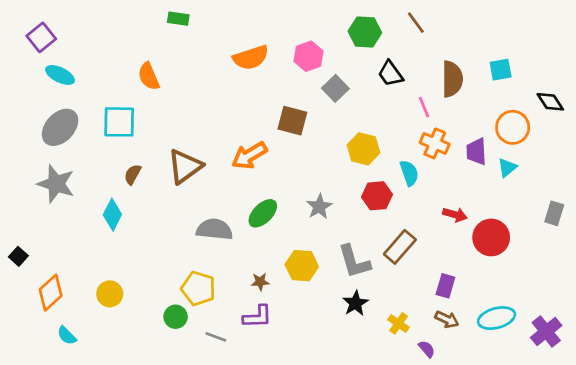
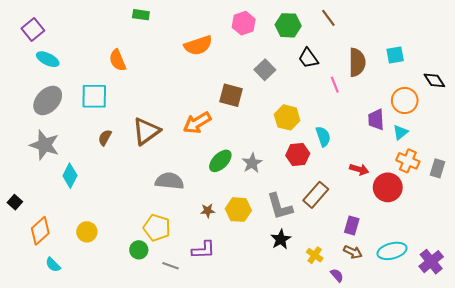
pink hexagon: (308, 56) -> (244, 23), moved
orange cross: (435, 143) -> (408, 161), moved
green ellipse: (263, 213) -> (220, 161), moved
cyan diamond: (112, 215) -> (70, 176), moved
brown star: (260, 282) -> (208, 211), moved

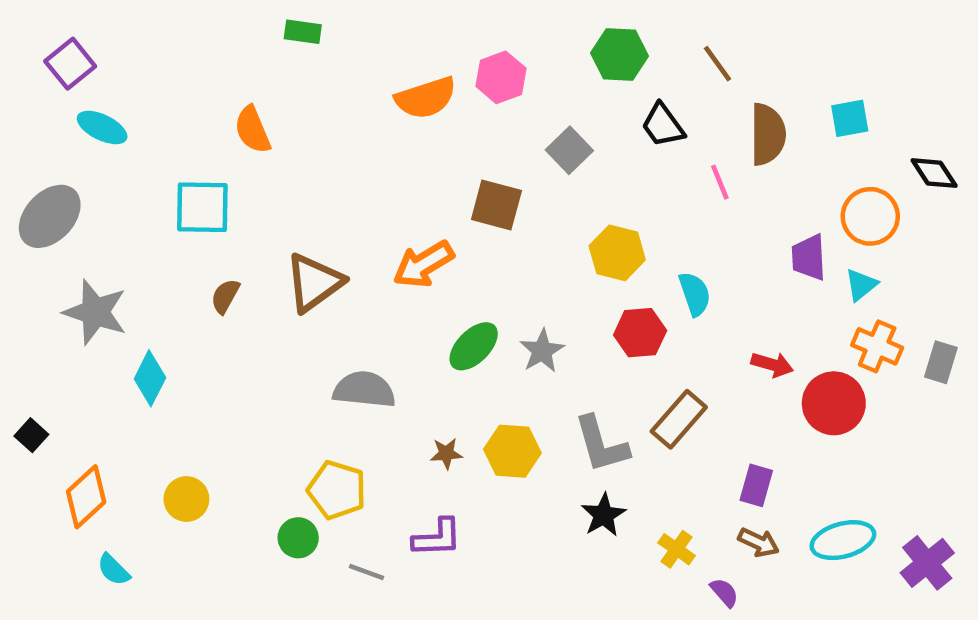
brown line: (328, 18) -> (718, 64), moved
pink hexagon: (244, 23) -> (501, 77), moved
gray ellipse: (48, 100) -> (50, 216), moved

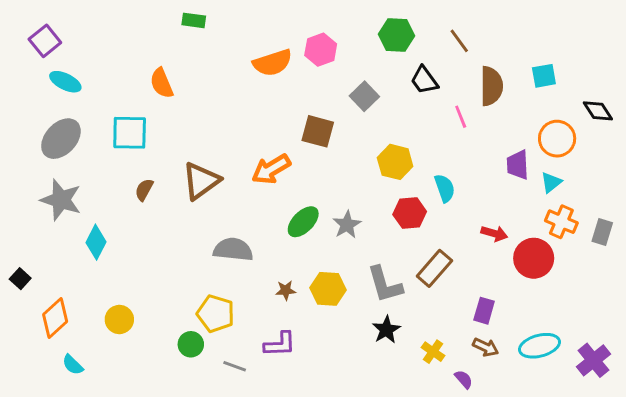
gray ellipse: (50, 216) -> (61, 139), moved

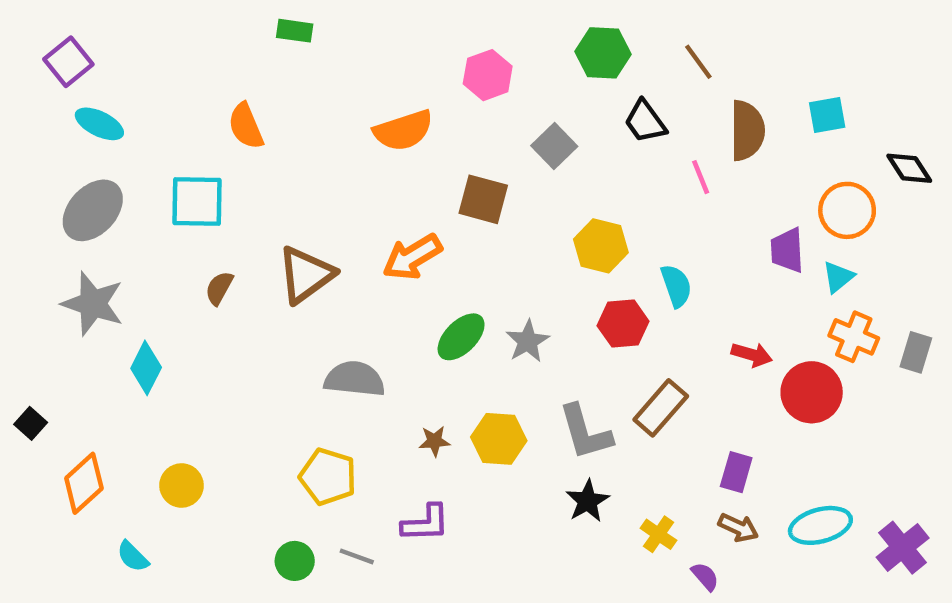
orange semicircle: (273, 63) -> (403, 131), moved
green circle: (191, 344) -> (295, 561), moved
cyan semicircle: (73, 365) -> (133, 556), moved

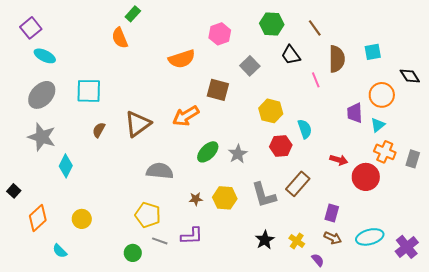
green rectangle: (295, 31) -> (133, 14), turned -56
orange semicircle: (246, 126) -> (120, 38), moved
black star: (588, 501) -> (265, 240), moved
gray line: (357, 556) -> (160, 241), moved

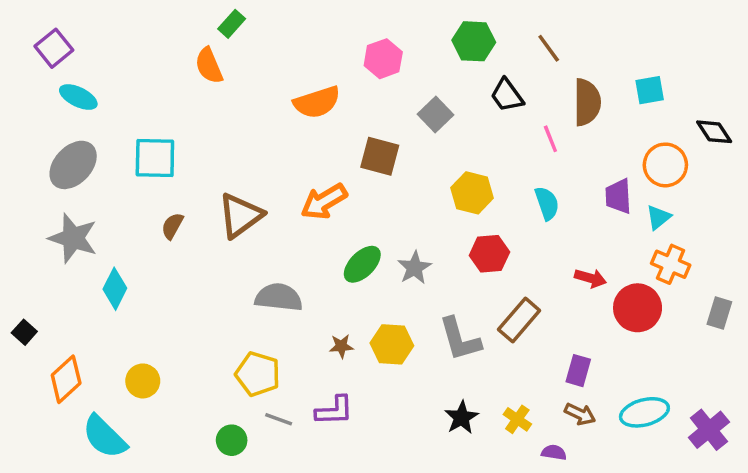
cyan semicircle: (305, 129) -> (547, 203), moved
gray rectangle: (413, 159) -> (719, 313), moved
cyan semicircle: (60, 251) -> (104, 437), size x1.8
purple semicircle: (318, 260) -> (554, 452), turned -40

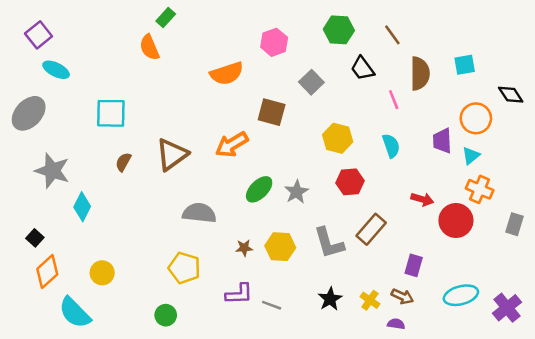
gray ellipse: (73, 165) -> (29, 113), moved
black square: (24, 332) -> (35, 238), moved
brown arrow: (580, 414) -> (402, 296), moved
gray line: (279, 419) -> (272, 305), moved

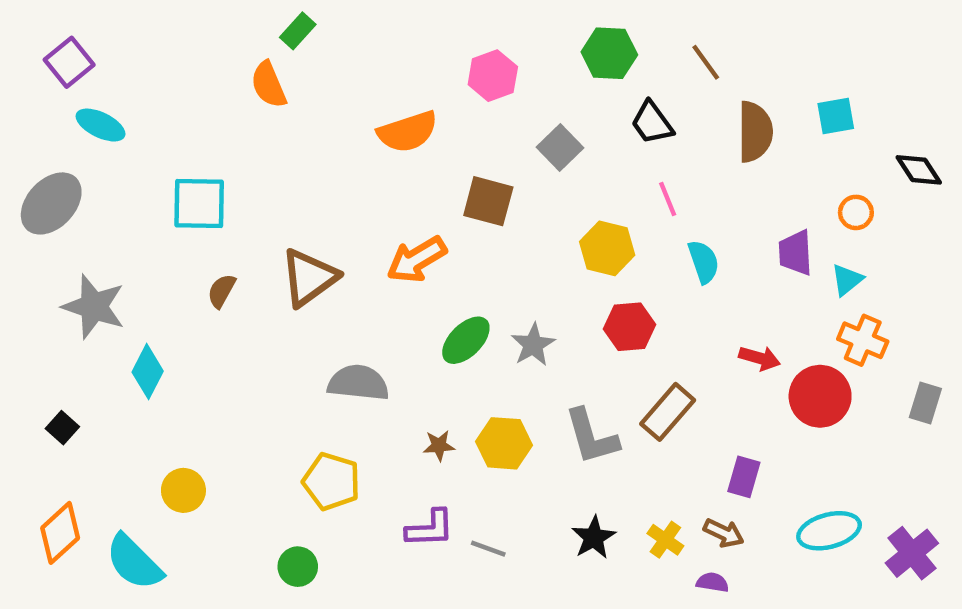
pink line: (394, 100) -> (668, 199), moved
orange circle: (476, 118) -> (856, 212), size x0.6
orange diamond: (47, 272) -> (60, 533), moved

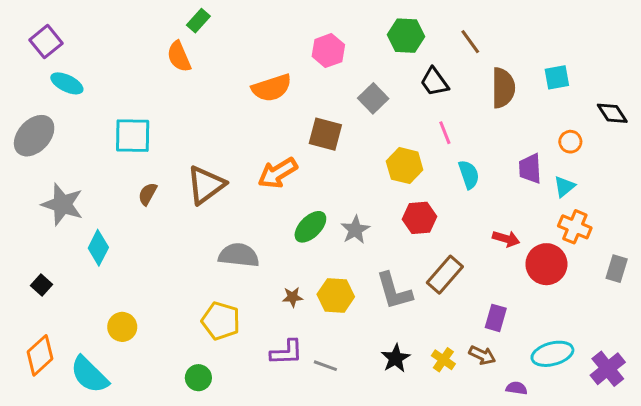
purple semicircle: (712, 582) -> (517, 388), moved

